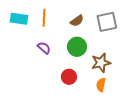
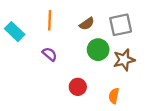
cyan rectangle: (19, 19) -> (15, 32), moved, turned 36
green circle: (77, 47) -> (98, 50), moved
brown star: (101, 63) -> (124, 60), moved

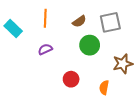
purple semicircle: (50, 54) -> (45, 49), turned -64
brown star: (124, 60) -> (123, 64), moved

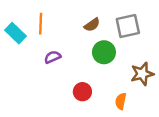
orange line: (45, 18) -> (41, 24), moved

